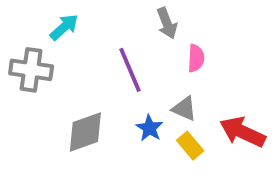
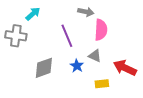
gray arrow: (167, 23) -> (86, 12), turned -56
pink semicircle: (196, 58) -> (101, 30), size x1.5
yellow rectangle: (190, 146) -> (102, 84), moved, turned -56

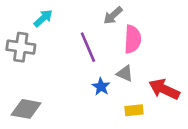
gray arrow: (86, 12) -> (113, 16), turned 126
gray diamond: (44, 68) -> (26, 109), moved, turned 30

